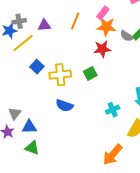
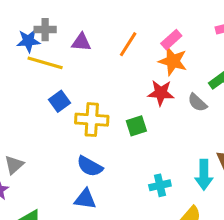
gray semicircle: (127, 36) -> (197, 103), moved
yellow line: (23, 43) -> (45, 63), turned 45
blue triangle: (29, 127) -> (85, 199), moved

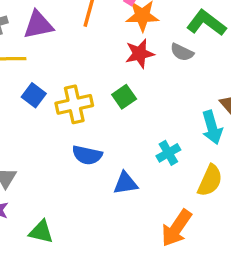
purple triangle: (81, 42) -> (38, 25), size x1.4
blue triangle: (85, 199) -> (125, 183), moved

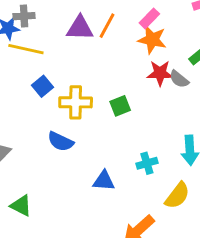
purple triangle: (38, 25) -> (80, 28), moved
red star: (140, 54) -> (160, 73), moved
blue semicircle: (87, 155) -> (60, 142), moved

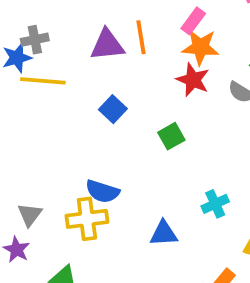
orange line: (107, 26) -> (141, 37), turned -30
red star: (160, 73) -> (193, 80), moved, turned 30
blue square: (42, 86) -> (113, 109), moved
yellow cross: (76, 102) -> (87, 219), moved

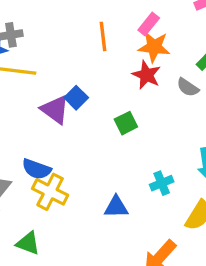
purple triangle: (107, 45) -> (55, 110), moved, turned 40
blue semicircle: (102, 191) -> (37, 169), moved
yellow cross: (87, 219) -> (50, 192), turned 32

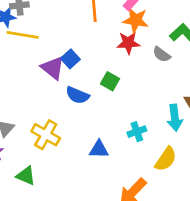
red star: (146, 75) -> (128, 43), turned -30
green square: (126, 123) -> (110, 81), turned -36
blue semicircle: (37, 169) -> (77, 95), moved

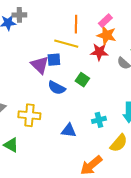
yellow line: (23, 35) -> (66, 44), moved
blue square: (70, 59) -> (54, 60), turned 32
yellow cross: (46, 135) -> (29, 115), turned -30

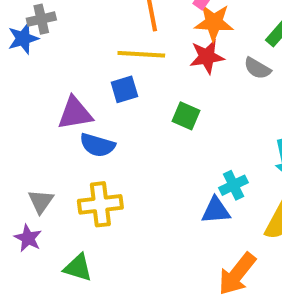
purple triangle: (40, 65) -> (75, 113), moved, turned -42
blue semicircle: (57, 88) -> (97, 145), moved
blue triangle: (69, 131) -> (216, 210), moved

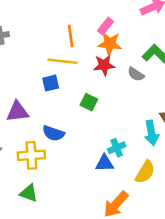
purple triangle: (75, 113) -> (18, 112), moved
blue semicircle: (97, 145) -> (53, 133), moved
green triangle: (78, 268) -> (29, 193), moved

